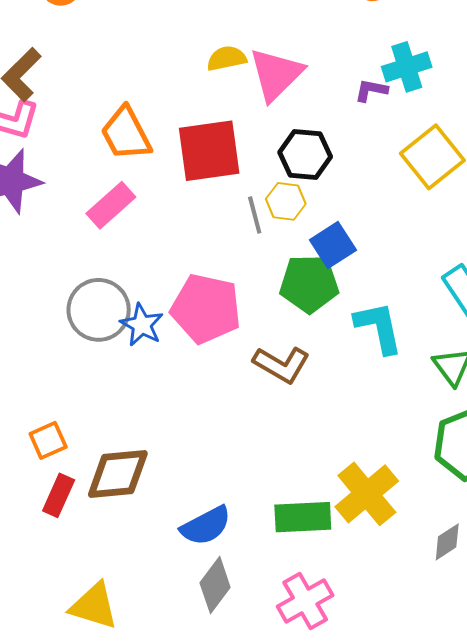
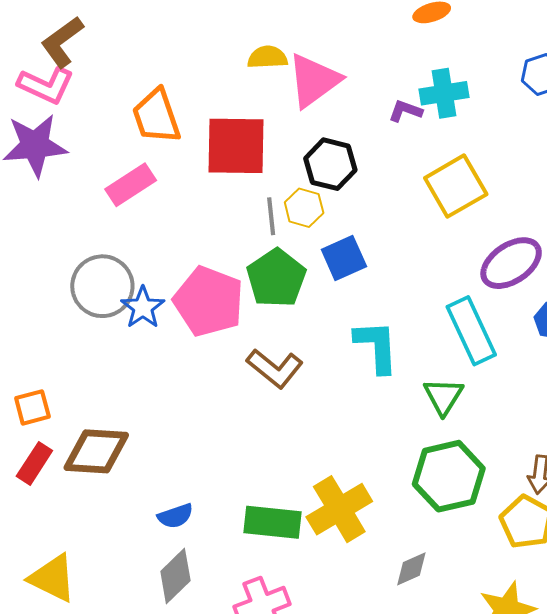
green pentagon: (309, 284) -> (276, 278), moved, turned 30
blue semicircle: (206, 526) -> (175, 516), size x0.7

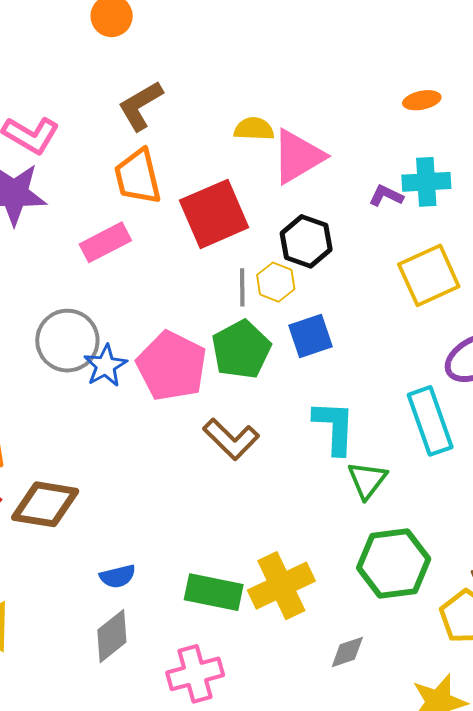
brown L-shape: (62, 42) -> (140, 106), moved
red square: (236, 146) -> (214, 214), turned -30
green triangle: (443, 396) -> (367, 480), moved

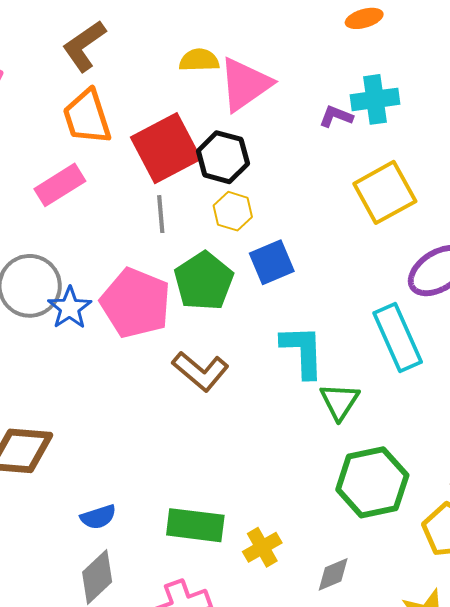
black hexagon: (306, 241) -> (223, 157), moved
gray line: (242, 287) -> (161, 214), moved
yellow cross: (281, 586) -> (262, 547), moved, size x0.6

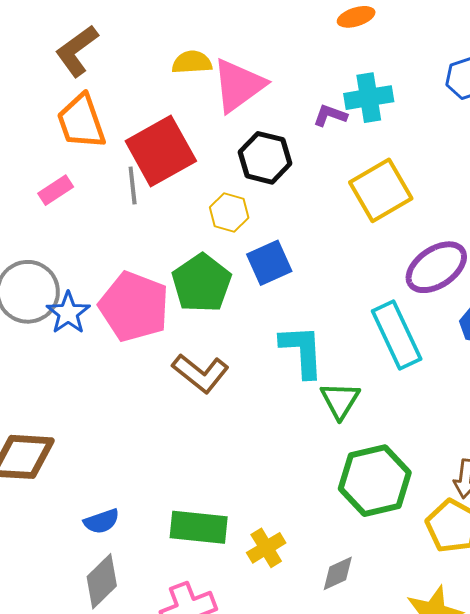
black hexagon: (223, 157) -> (265, 158), moved
pink rectangle: (60, 185) -> (56, 190), size x0.7
gray line: (161, 214) -> (133, 186), moved

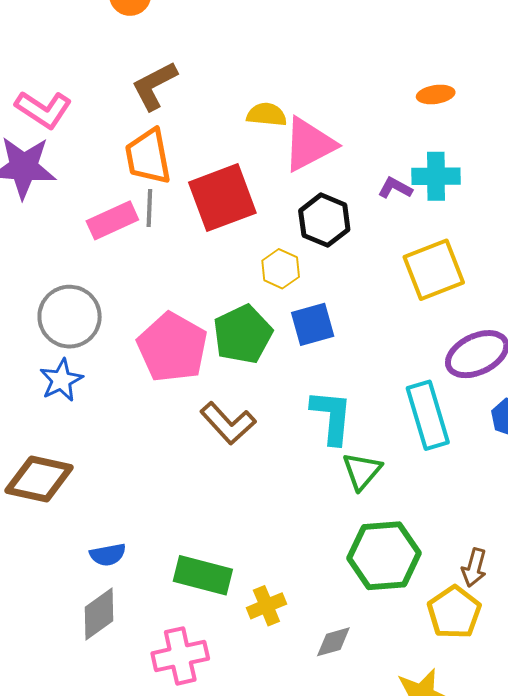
gray line: (133, 186) -> (149, 208), moved
pink rectangle: (56, 190) -> (112, 220), size x1.4
blue star: (68, 313) -> (61, 380), moved

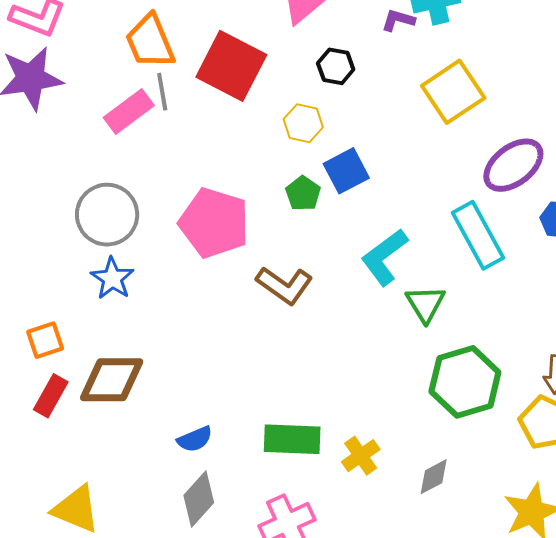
red square: (222, 198) -> (231, 66), turned -30
black hexagon: (324, 220) -> (336, 66), size x0.7
green pentagon: (243, 334) -> (303, 193), moved, size x0.6
cyan L-shape: (332, 417) -> (384, 257), turned -120

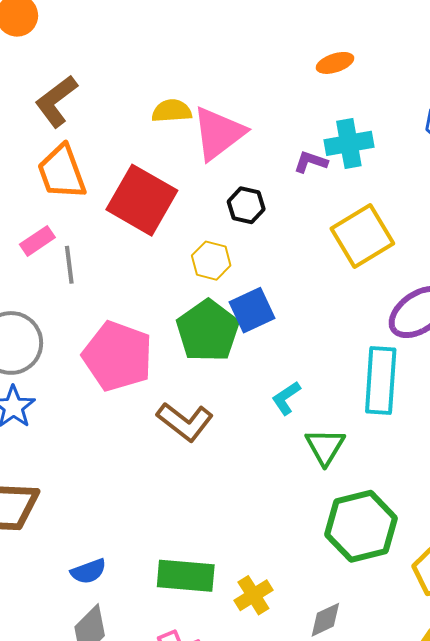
gray line: (162, 92) -> (69, 265), moved
pink rectangle: (129, 111) -> (37, 241), size x0.7
green pentagon: (303, 193) -> (208, 331), size x1.8
cyan rectangle: (478, 235) -> (381, 380), turned 30
cyan L-shape: (384, 257) -> (286, 398), size x0.6

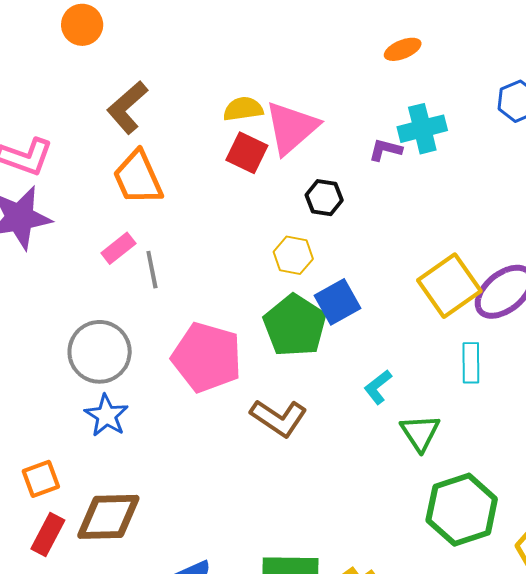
red square: (142, 200) -> (247, 153), moved, size x0.6
yellow square: (362, 236) -> (449, 286), moved
cyan rectangle: (381, 380) -> (471, 363), size x0.6

